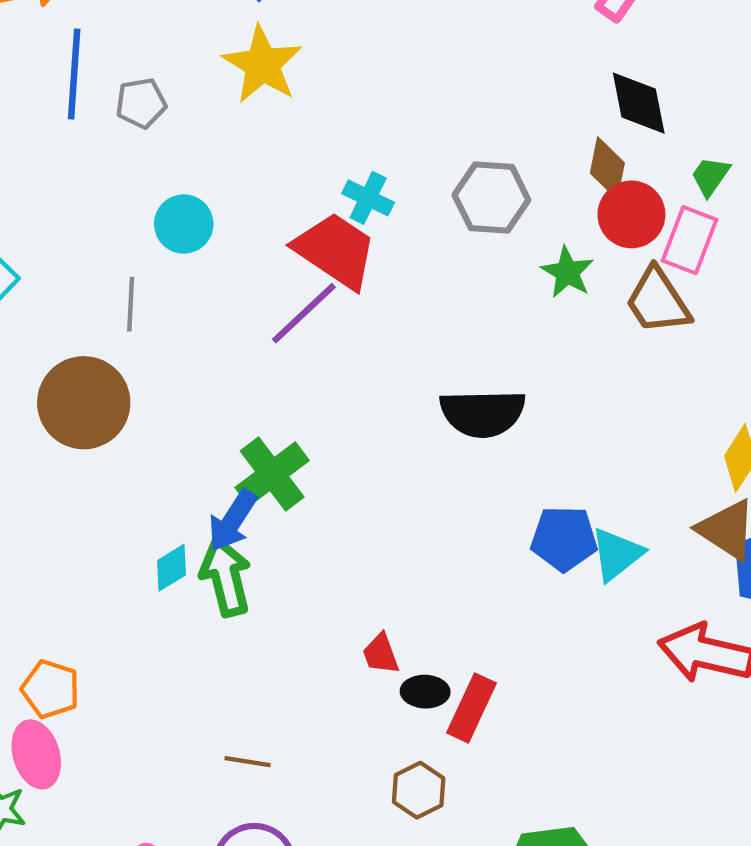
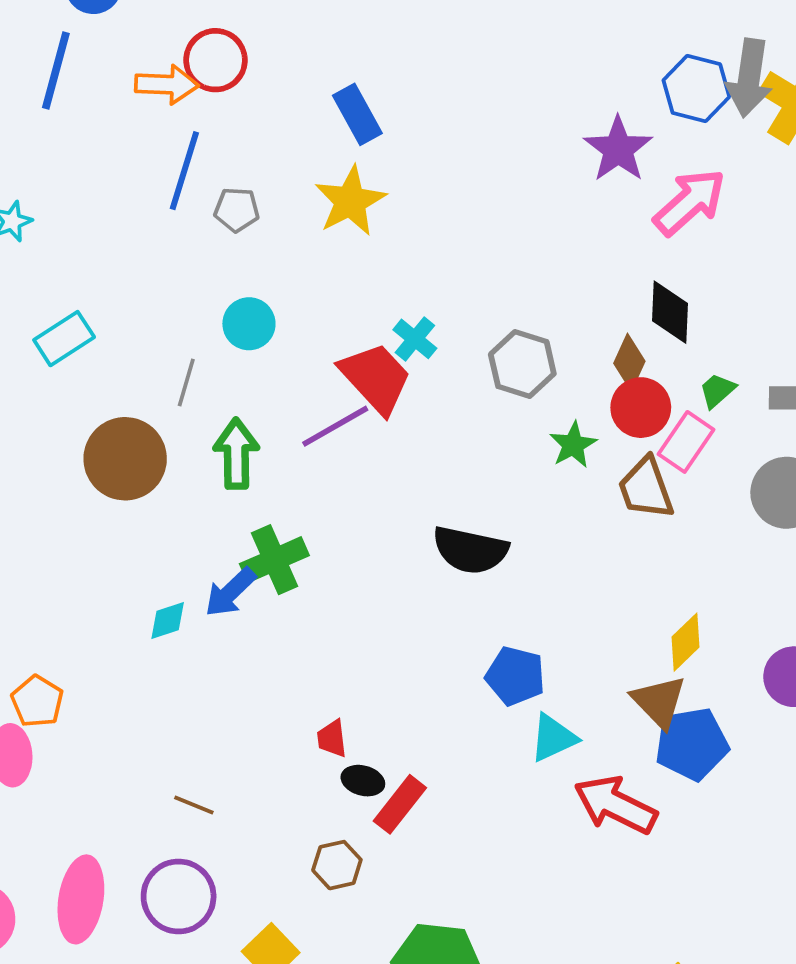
cyan triangle: (617, 554) -> (553, 738), moved
green arrow: (226, 577) -> (236, 454), moved

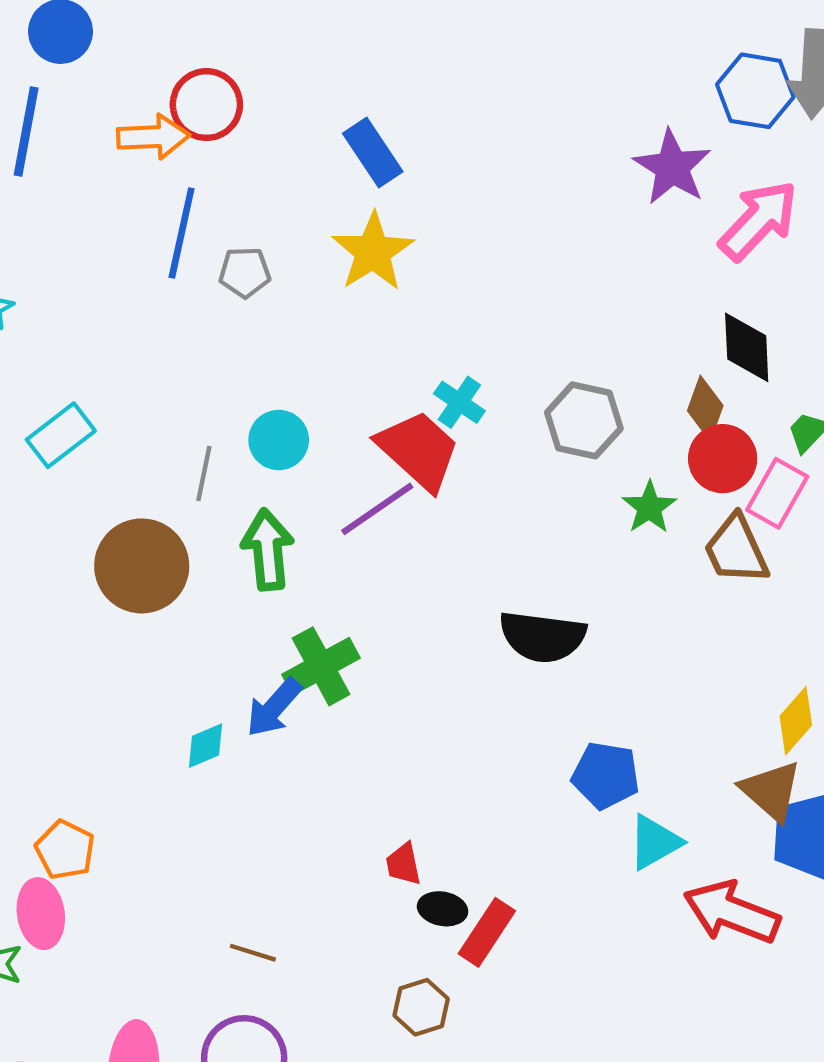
cyan circle: (249, 324) -> (279, 440), moved

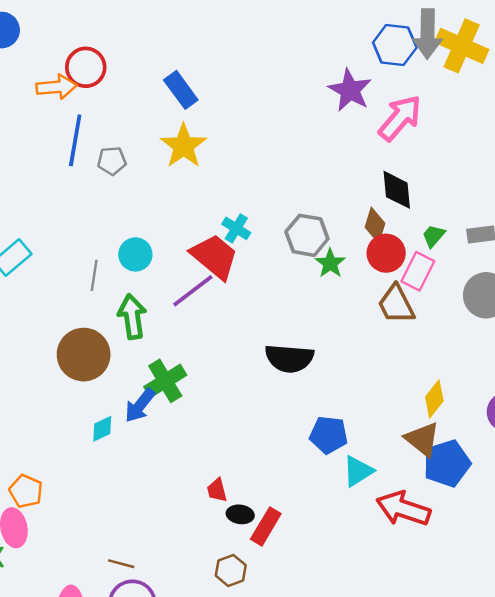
green star: (649, 507) -> (330, 263), moved
brown circle: (142, 566) -> (84, 355), moved
brown line: (253, 953) -> (121, 564), moved

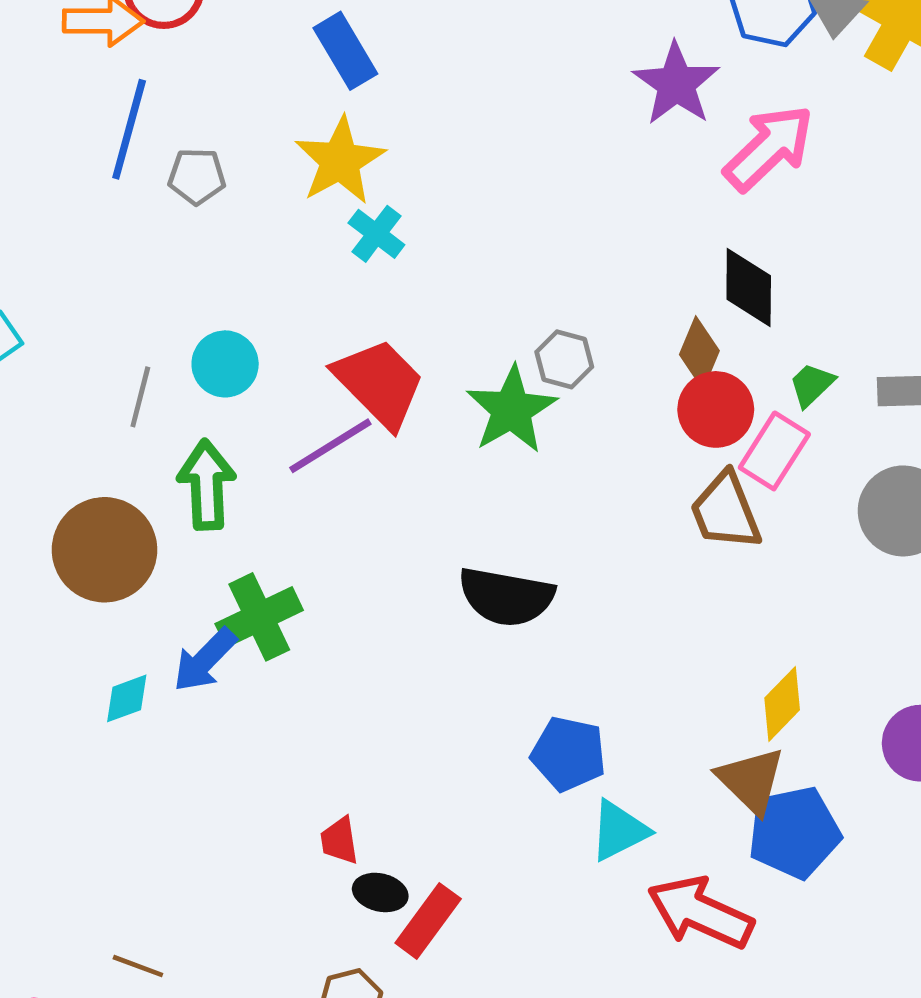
cyan cross: (236, 228) -> (376, 234), moved
gray hexagon: (307, 235) -> (564, 359), size x0.7
green star: (330, 263) -> (511, 410), moved, size x1.5

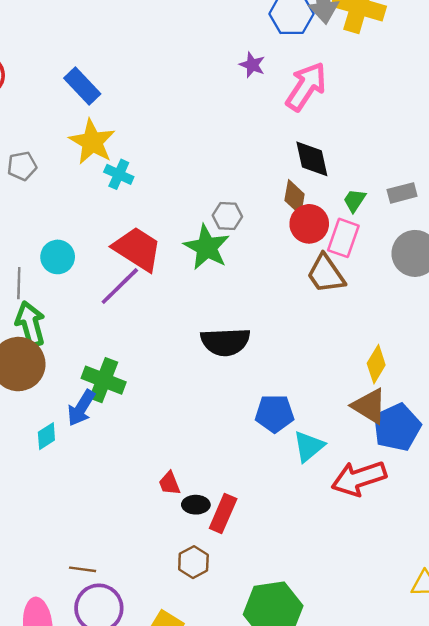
purple star: (676, 84) -> (252, 65), size x0.6
green arrow: (207, 485) -> (30, 324), moved
green cross: (259, 617) -> (104, 380), turned -30
red arrow: (700, 913) -> (359, 478), turned -30

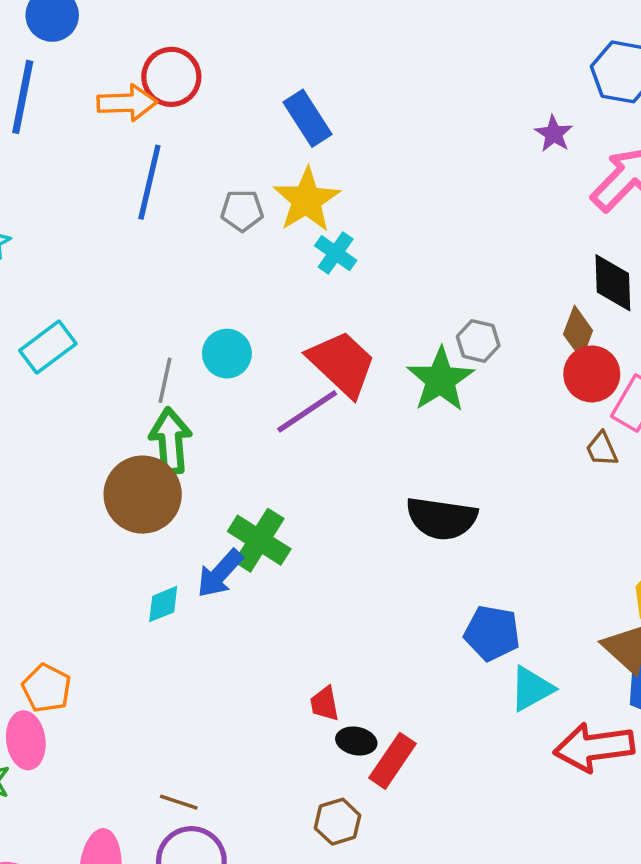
gray pentagon: (22, 166) -> (242, 211), moved
brown trapezoid: (326, 274) -> (602, 449), size x0.6

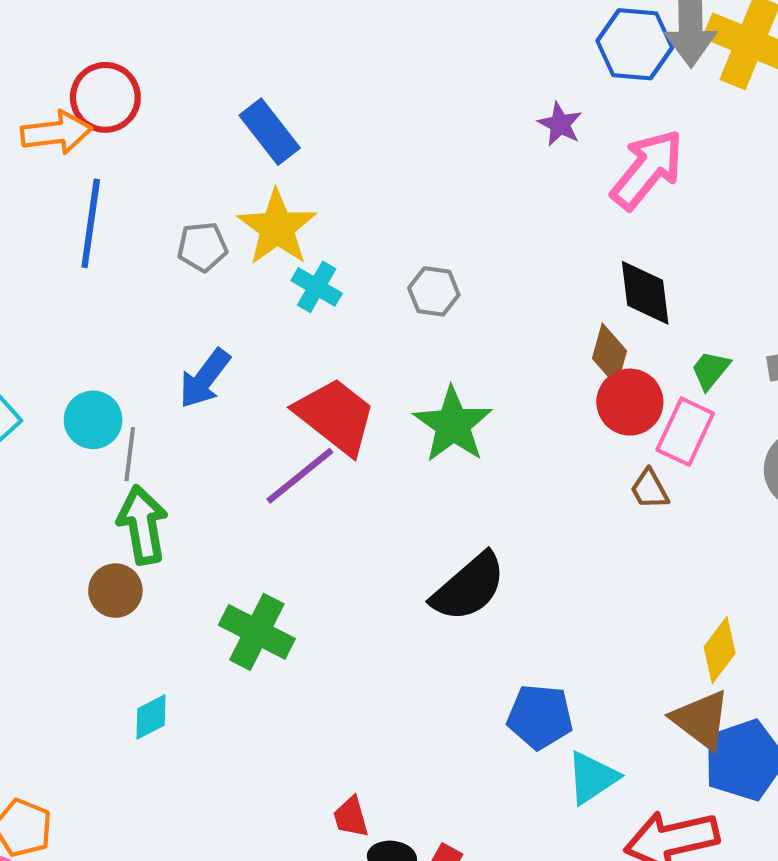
gray hexagon: (478, 341) -> (434, 291), moved
cyan circle: (227, 354) -> (93, 420), moved
brown circle: (143, 495) -> (115, 591), size x0.6
black semicircle: (442, 518) -> (469, 587), turned -44
blue arrow: (220, 573) -> (205, 379), moved

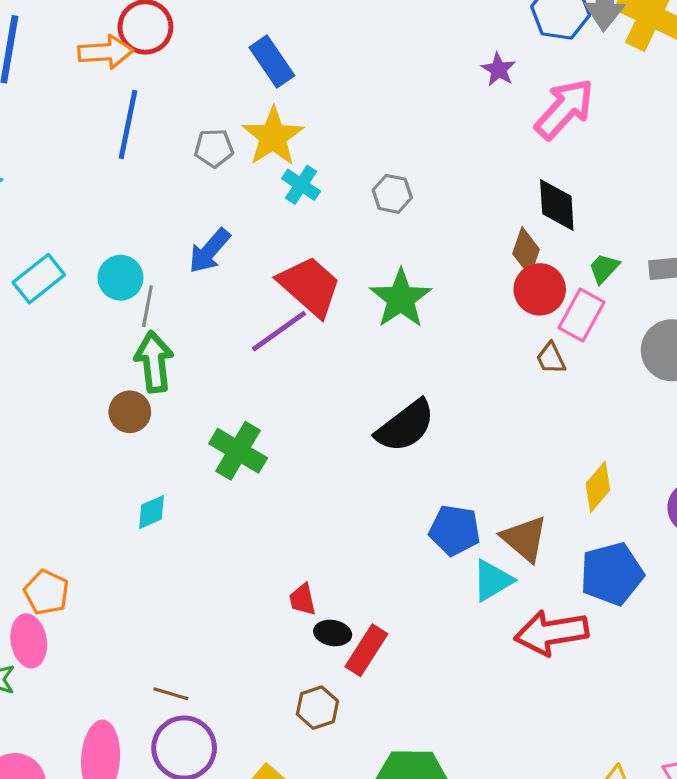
brown triangle: (701, 720) -> (525, 539), moved

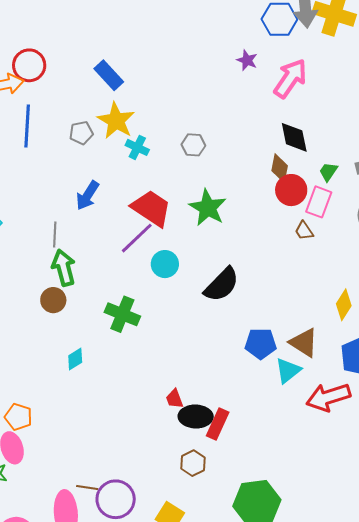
cyan circle: (120, 278) -> (165, 264), moved
black ellipse: (333, 633) -> (196, 417), size x1.5
brown line: (171, 694) -> (87, 487), moved

